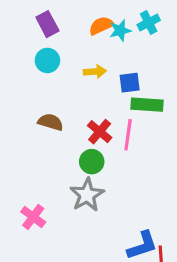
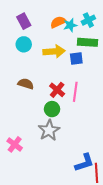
yellow arrow: (95, 72) -> (54, 51), size x1.5
green rectangle: (147, 105) -> (87, 42), moved

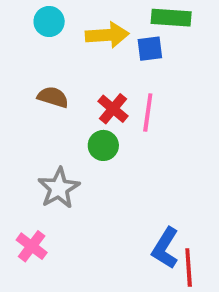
gray star: (49, 130) -> (59, 188), moved
pink cross: (15, 144) -> (32, 246), moved
blue L-shape: (84, 163) -> (165, 248), turned 140

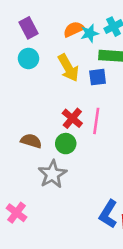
yellow arrow: (107, 35) -> (68, 68), turned 64
brown semicircle: (53, 97) -> (31, 141), moved
gray star: (59, 188) -> (52, 174), moved

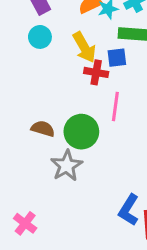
red cross: (72, 118) -> (96, 72), moved, turned -30
green circle: (66, 144) -> (81, 132), size x1.5
pink cross: (17, 213) -> (25, 223), moved

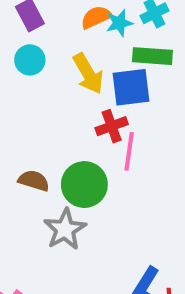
blue square: (117, 58) -> (131, 87), size x1.5
red cross: (96, 72) -> (112, 126), moved, turned -30

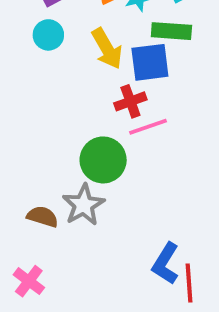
pink line: (129, 151) -> (148, 127), turned 63
brown semicircle: (34, 181) -> (43, 217), moved

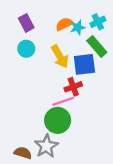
green rectangle: (171, 31) -> (97, 46), turned 45
pink line: (148, 127) -> (63, 101), moved

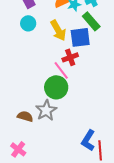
pink line: (63, 101) -> (61, 70), turned 72

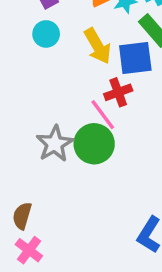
gray star: (46, 110) -> (55, 144), moved
brown semicircle: (25, 116) -> (22, 216), moved, turned -91

